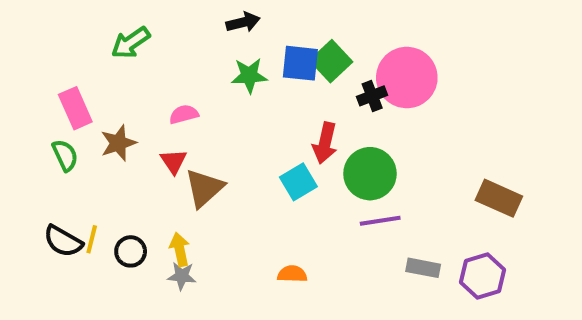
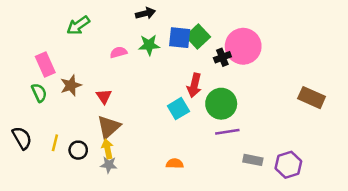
pink semicircle: (184, 114) -> (119, 52), moved
brown triangle: (204, 188) -> (109, 127), moved
brown rectangle: (499, 198) -> (312, 98), moved
black semicircle: (63, 241) -> (22, 138), moved, turned -150

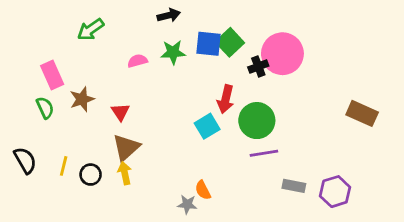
orange semicircle: (175, 164) -> (203, 190), turned -119
gray star: (109, 165) -> (187, 204), moved

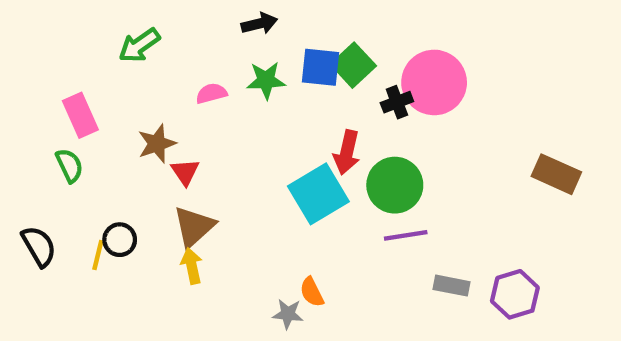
brown star: (82, 99) -> (157, 144), moved
cyan square: (207, 126) -> (318, 194), size x1.5
black circle: (91, 175) -> (120, 240), moved

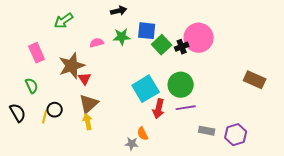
green square: (353, 65) -> (162, 45), moved
brown star: (157, 144) -> (72, 66), size x1.5
red arrow: (347, 152) -> (159, 109), moved
green semicircle: (69, 165) -> (32, 86), moved

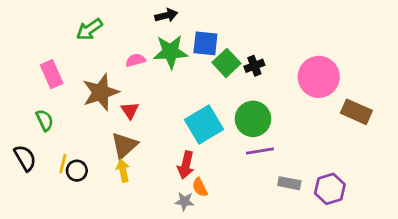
green star: (122, 37) -> (170, 52), size x1.4
pink circle: (199, 38) -> (319, 77), moved
red triangle: (85, 79) -> (130, 110), moved
red arrow: (159, 109) -> (186, 165), moved
black circle: (55, 110) -> (77, 171), moved

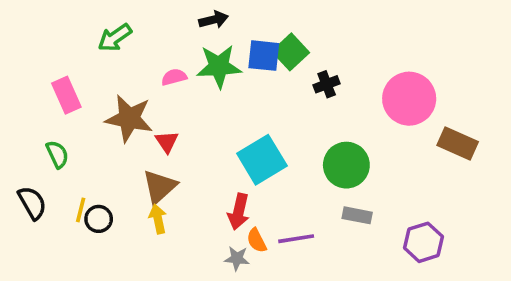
green square: (226, 63) -> (291, 52), moved
brown star: (101, 92) -> (129, 118), turned 30
green circle: (253, 119) -> (346, 165), moved
purple line: (260, 151) -> (296, 239), moved
gray rectangle: (289, 183) -> (357, 215), moved

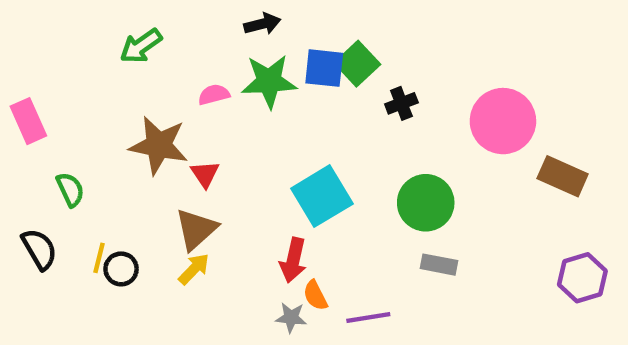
pink rectangle: (66, 95) -> (28, 121), moved
yellow arrow: (158, 219) -> (194, 269), turned 56
purple line: (296, 239) -> (368, 318), moved
purple hexagon: (424, 242) -> (582, 278), moved

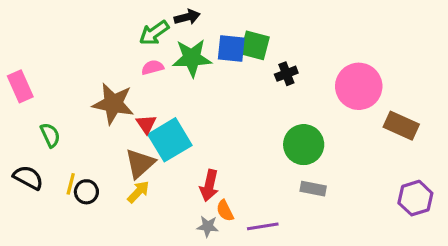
green arrow: (141, 46) -> (154, 33), moved
green square: (357, 64) -> (255, 45), turned -32
cyan square: (322, 196) -> (170, 140), moved
black semicircle: (39, 249) -> (28, 178), turned -32

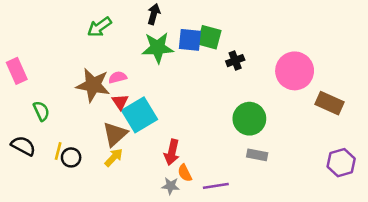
black arrow: (187, 17) -> (154, 14), turned -60
green arrow: (154, 33) -> (99, 27), moved
pink semicircle: (153, 67) -> (118, 77), moved

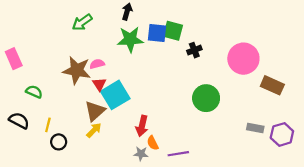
green semicircle: (41, 111) -> (34, 92), turned -42
gray rectangle: (257, 155) -> (255, 128), moved
black circle: (71, 157) -> (59, 142), moved

